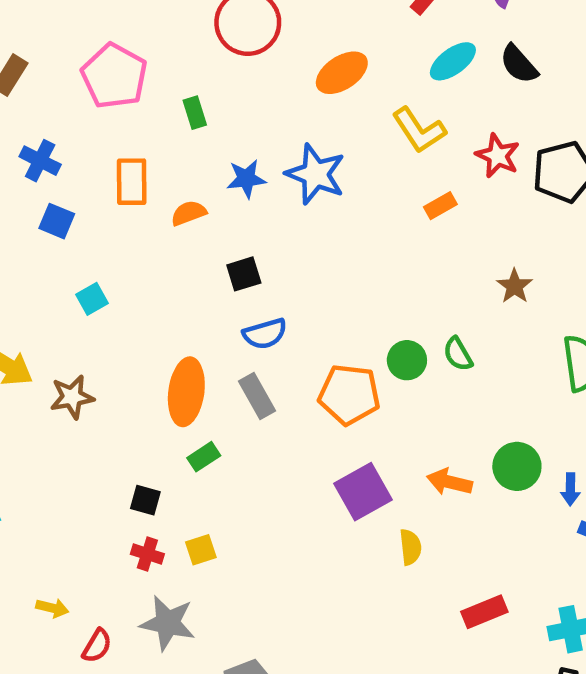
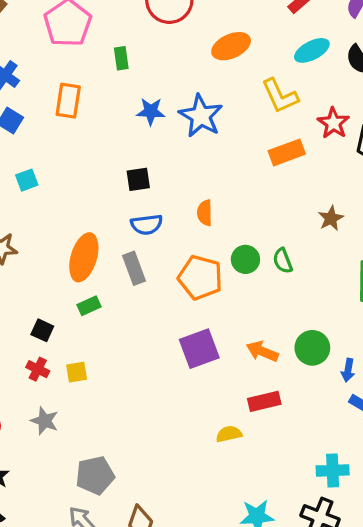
orange rectangle: (440, 206) -> (287, 152), size x1.5
orange semicircle: (189, 213) -> (205, 213), moved, turned -80
yellow semicircle: (410, 547) -> (229, 434), moved, turned -105
red rectangle: (484, 612) -> (264, 401), moved
gray star: (168, 623) -> (45, 421), size x0.7

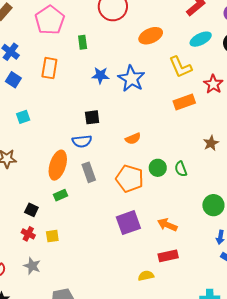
orange semicircle: (205, 213) -> (133, 139), turned -112
blue semicircle: (147, 225) -> (82, 141), moved
green circle: (312, 348) -> (213, 205), moved

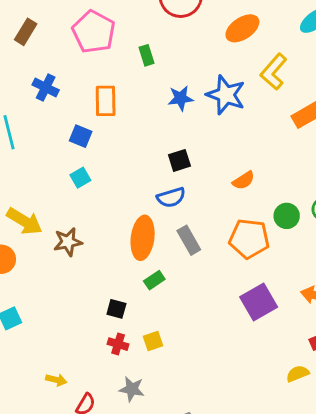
yellow L-shape: (180, 67) -> (274, 72), moved, turned 75
blue square: (13, 80) -> (81, 136), moved

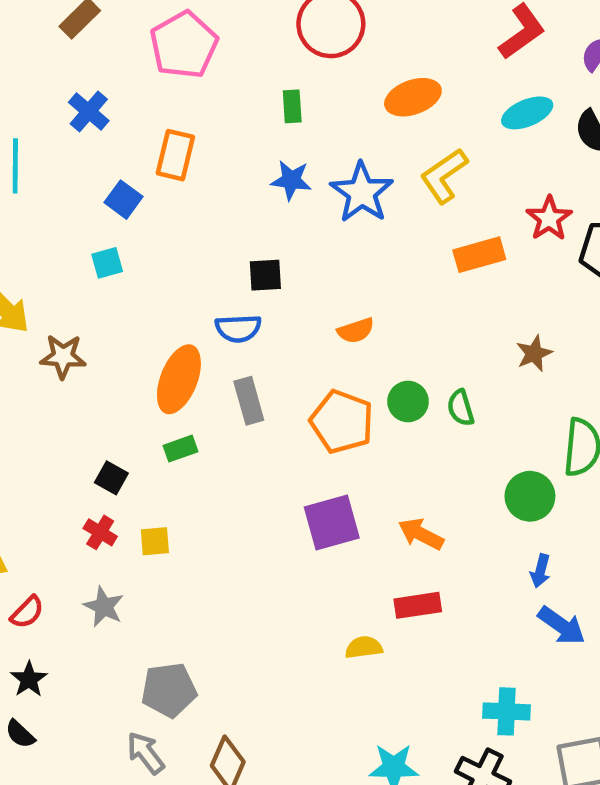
green rectangle: (147, 55) -> (292, 106), moved

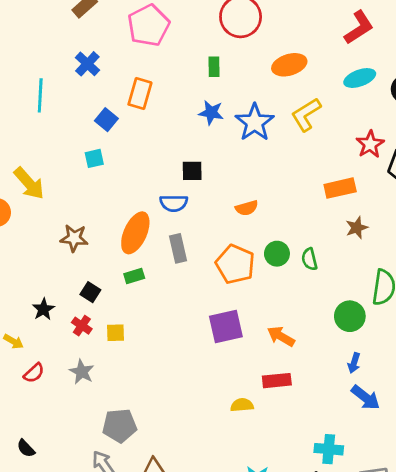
orange rectangle: (479, 255) -> (340, 188), moved
brown star: (63, 356) -> (74, 238), moved
black star: (29, 679) -> (43, 309), moved

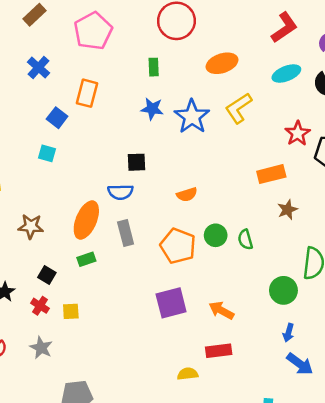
cyan square: (94, 158) -> (47, 153), turned 30

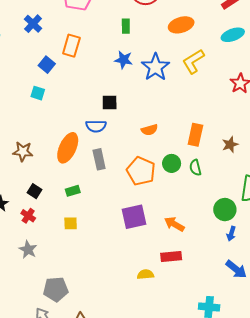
orange rectangle: (271, 174) -> (195, 135), moved, turned -65
green rectangle: (86, 259) -> (73, 191), moved
yellow square: (71, 311) -> (71, 223), moved
blue arrow: (288, 333) -> (231, 234), moved

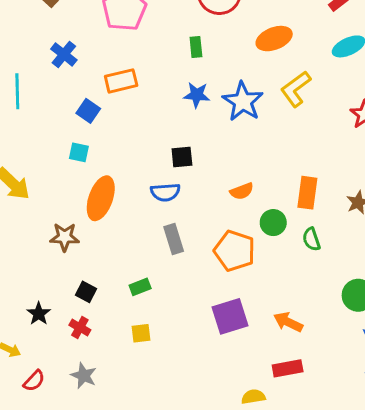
orange rectangle: (71, 46) -> (121, 81), turned 65
orange ellipse: (68, 148) -> (101, 198), moved
green circle: (172, 163) -> (273, 223), moved

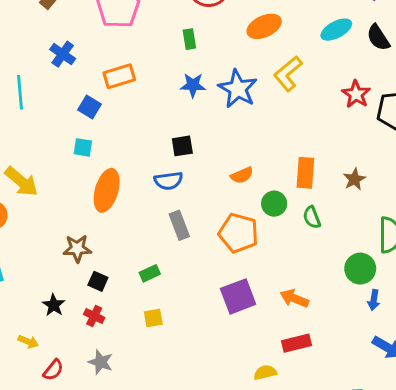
brown star: (65, 237) -> (77, 248), moved

